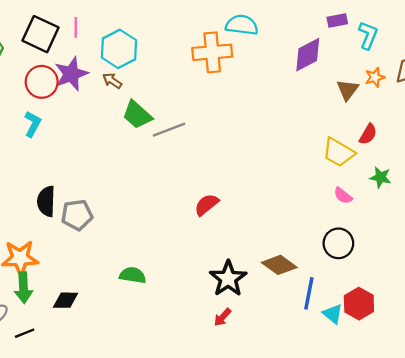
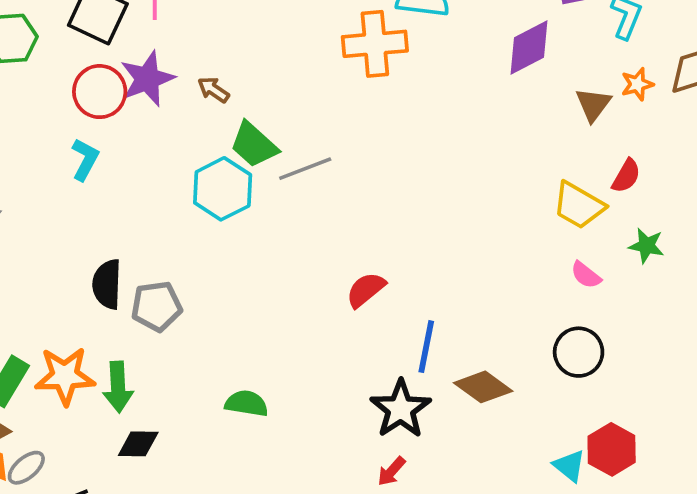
cyan hexagon: (119, 49) -> (223, 189), moved
green arrow: (23, 288) -> (118, 387), moved
blue line: (309, 293) -> (426, 347), moved

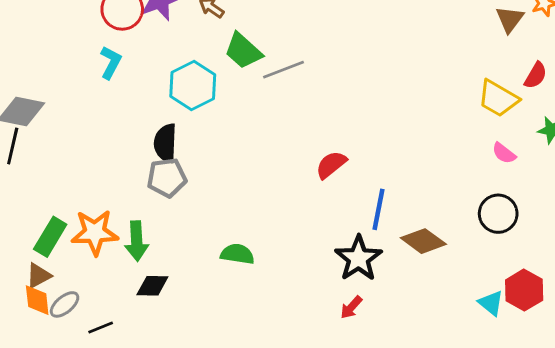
cyan hexagon: (223, 189) -> (193, 85), moved
black semicircle: (107, 284) -> (165, 143), moved

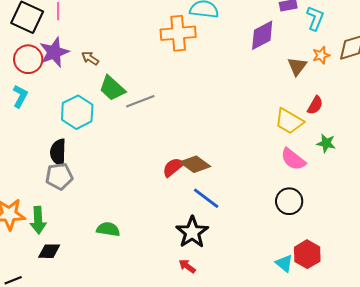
pink semicircle: (504, 153) -> (293, 159), size x1.5
blue line: (379, 209) -> (206, 198), turned -64
brown diamond: (423, 241) -> (195, 164), moved
red arrow: (351, 307) -> (187, 266), turned 84

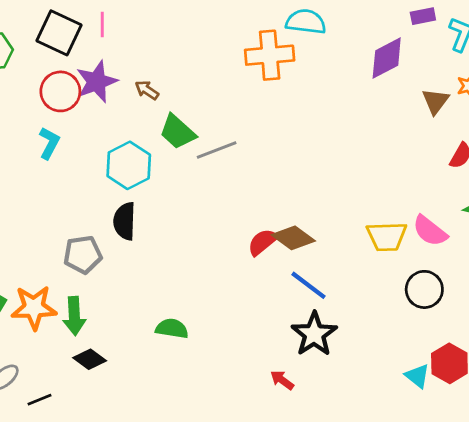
yellow trapezoid: (289, 121) -> (387, 236), moved, turned -32
black semicircle: (58, 152) -> (125, 221), moved
gray pentagon: (59, 176) -> (83, 255), moved
black star: (192, 232) -> (314, 334), moved
black diamond: (49, 251) -> (90, 359), turned 35

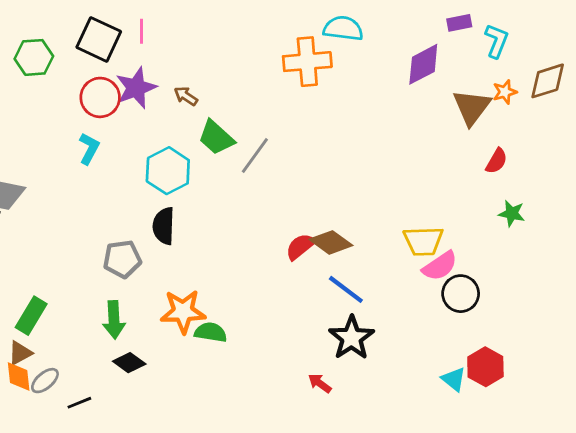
brown triangle: (435, 101) -> (472, 107), size x1.4
gray line: (217, 150) -> (255, 155), turned -33
pink semicircle: (430, 231) -> (440, 266), moved, turned -72
orange star: (34, 308) -> (183, 312), moved

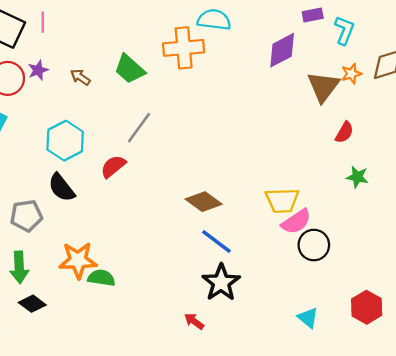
purple star: (136, 88) -> (38, 70), size x0.6
green trapezoid: (216, 138) -> (130, 69), moved
black semicircle: (164, 226) -> (62, 188), turned -40
red semicircle: (300, 247) -> (113, 166), moved
red hexagon: (485, 367) -> (367, 307), moved

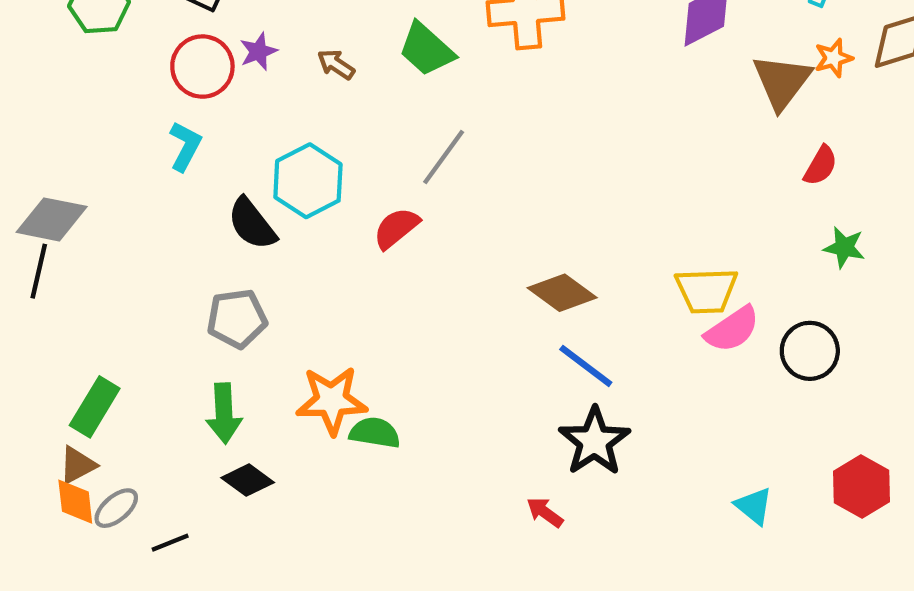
black semicircle: (62, 188) -> (252, 224), moved
black circle: (314, 245) -> (810, 351), moved

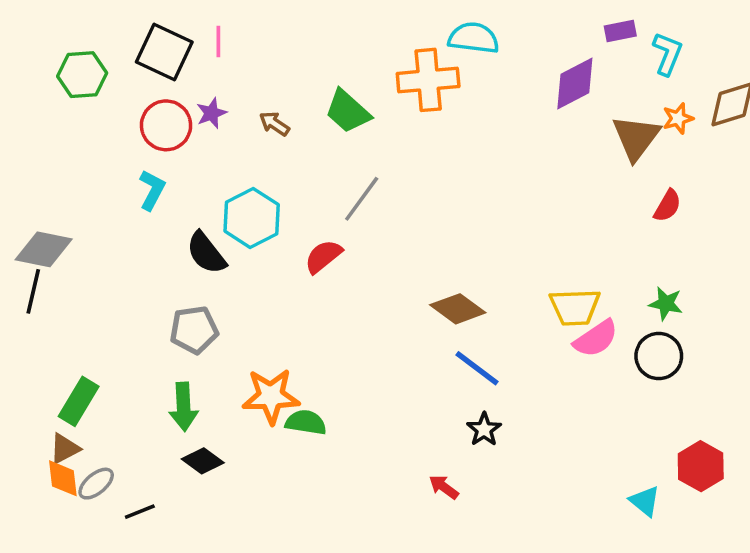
green star: (844, 247) -> (666, 304), moved
black star: (594, 441) -> (484, 429), size x0.6
cyan triangle: (754, 506) -> (645, 501), moved

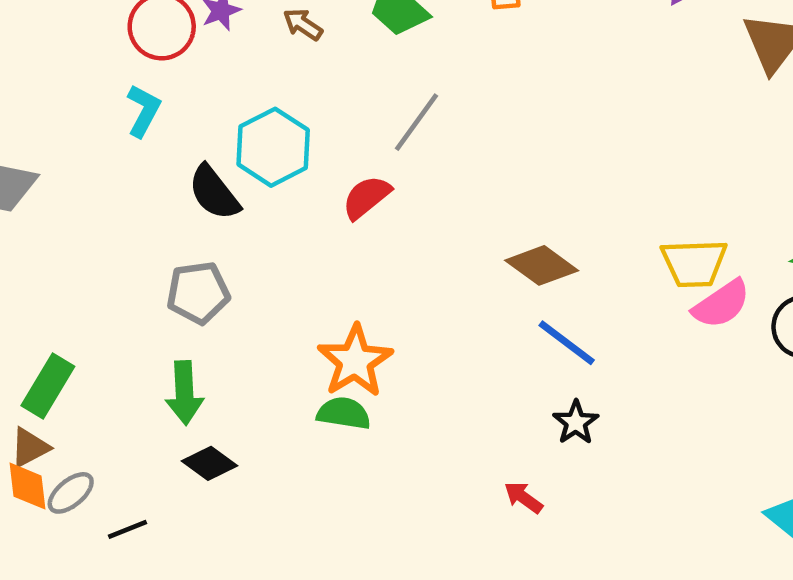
orange star: (271, 396) -> (355, 361), moved, turned -30

